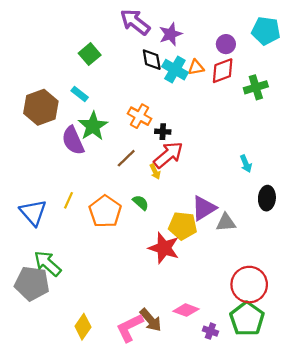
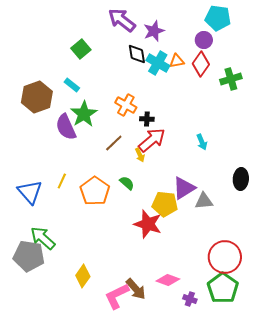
cyan pentagon: (266, 31) -> (218, 18), moved
red diamond: (223, 71) -> (201, 64), turned -35
cyan arrow: (246, 164) -> (202, 142), moved
yellow diamond: (83, 327) -> (83, 276), moved

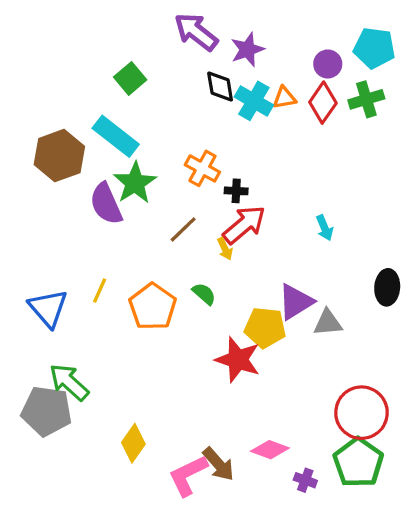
cyan pentagon: (218, 18) -> (374, 48), moved
green cross: (231, 79) -> (366, 99), moved
cyan rectangle: (72, 85) -> (116, 136), size x1.8

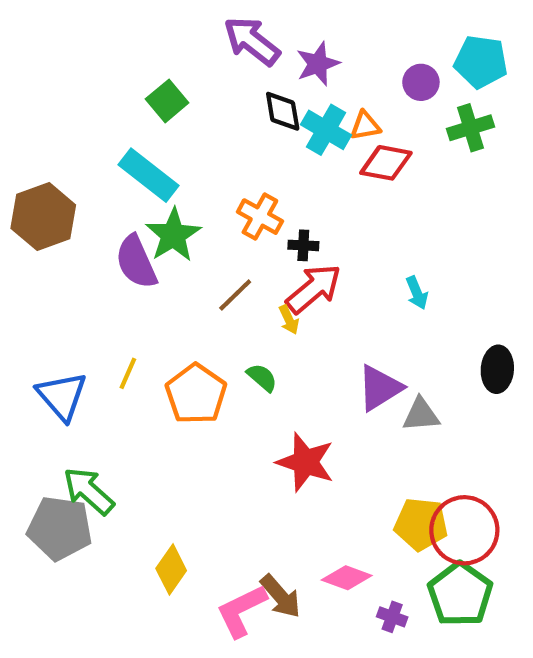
red diamond: (323, 103) -> (386, 163), moved, turned 66
brown hexagon: (59, 156) -> (43, 217), moved
yellow pentagon: (265, 328) -> (421, 524), moved

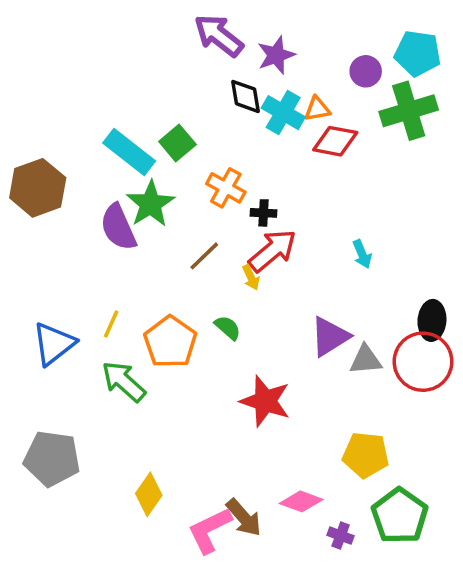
green square: (167, 101) -> (177, 143), moved
green cross: (471, 128) -> (409, 111), size x1.4
blue triangle: (62, 396) -> (54, 344), turned 33
green arrow: (89, 491) -> (124, 381), moved
red circle: (464, 530) -> (423, 362), moved

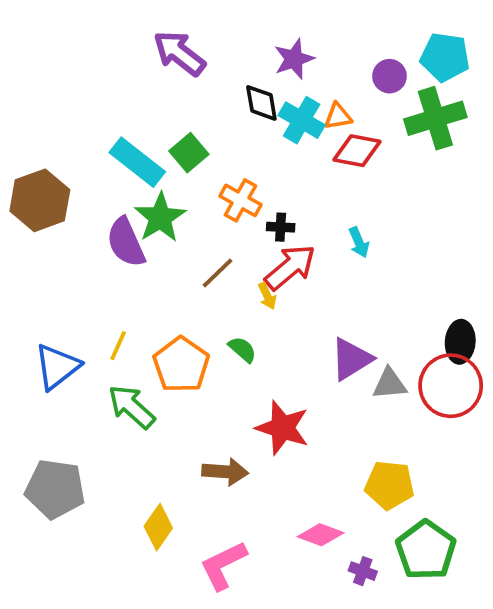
purple arrow: (219, 35) -> (179, 53), moved
cyan arrow: (362, 254) -> (359, 242), moved
brown arrow: (244, 518) -> (225, 472), moved, turned -45

